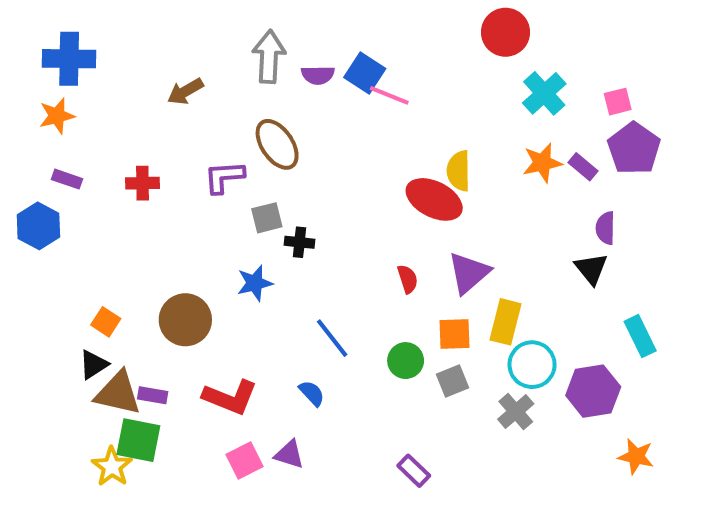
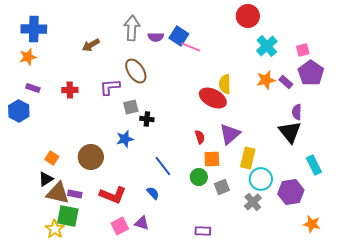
black triangle: (591, 269) -> (290, 132), size x1.4
orange square: (455, 334) -> (212, 159), moved
purple rectangle: (414, 471) -> (203, 231), turned -42

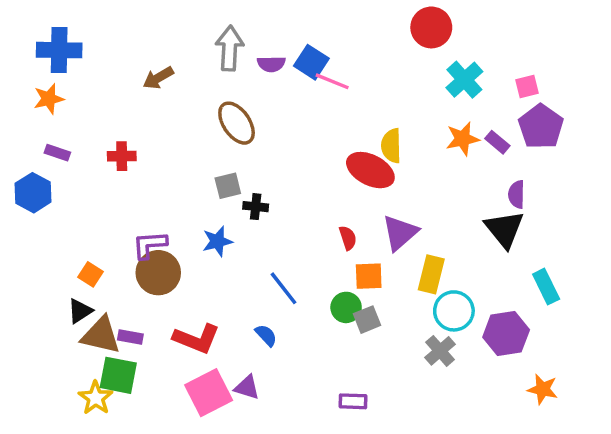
purple L-shape: (110, 87) -> (150, 245), moved
gray square: (222, 187) -> (367, 320), moved
pink square: (120, 226) -> (209, 393), size x1.5

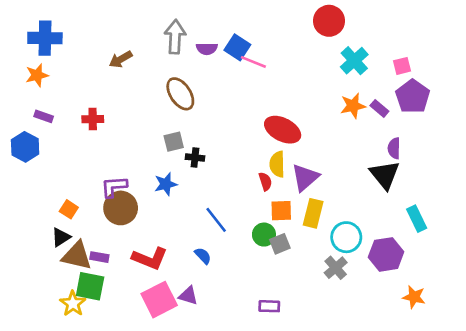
yellow semicircle: (391, 146) -> (277, 164), moved
yellow rectangle: (431, 274) -> (313, 213), moved

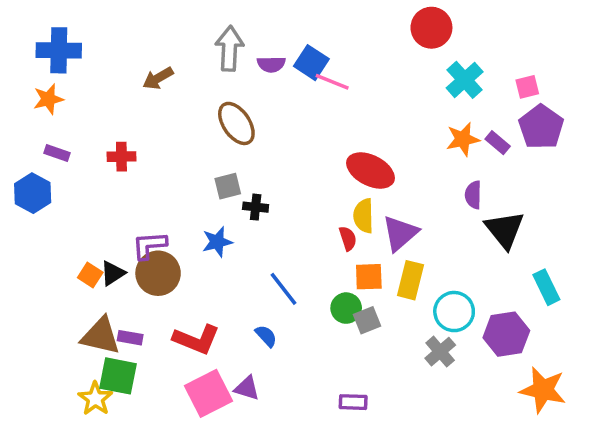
purple semicircle: (394, 148) -> (473, 195), moved
black triangle: (61, 237) -> (113, 273), moved
orange star: (414, 297) -> (543, 390), size x1.5

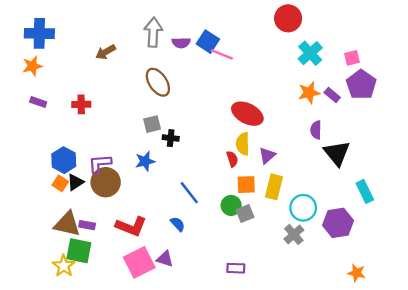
blue hexagon: (33, 193) -> (64, 160), moved
purple triangle: (400, 233) -> (267, 155), size x0.7
orange star: (543, 390) -> (357, 273), moved, size x0.6

